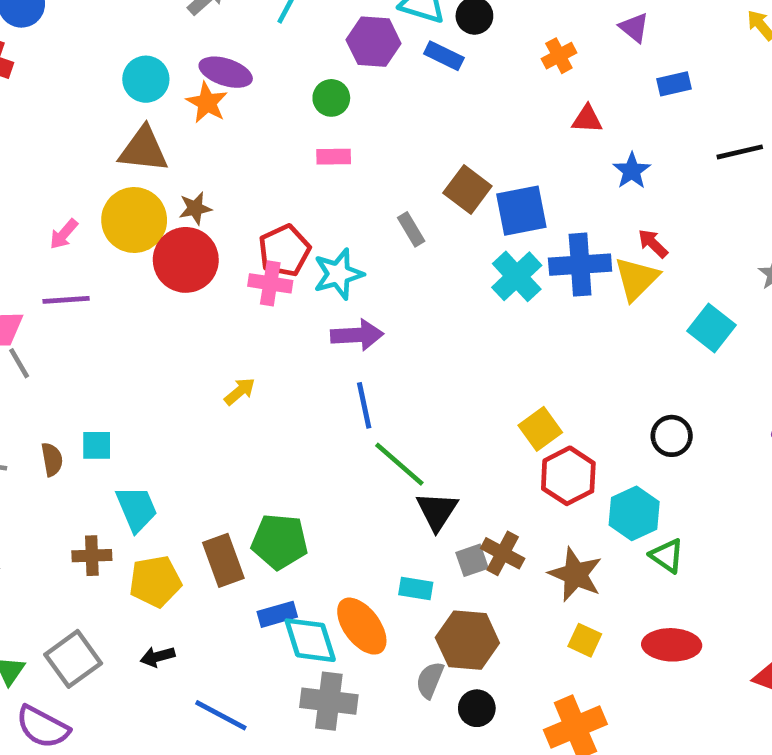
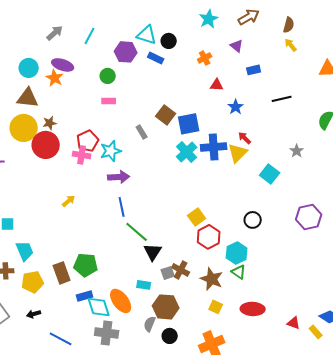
green triangle: (667, 556) -> (239, 272), moved

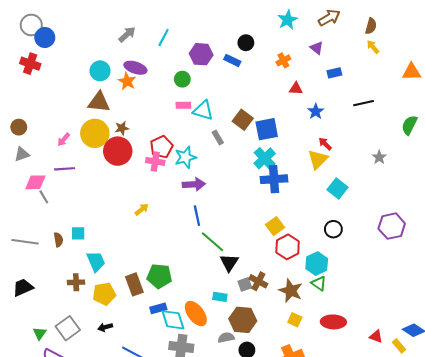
cyan triangle: (147, 35) -> (203, 110), moved
blue cross: (214, 147) -> (274, 179), moved
cyan square: (270, 174) -> (338, 189), moved
gray semicircle: (150, 324) -> (226, 338), turned 56

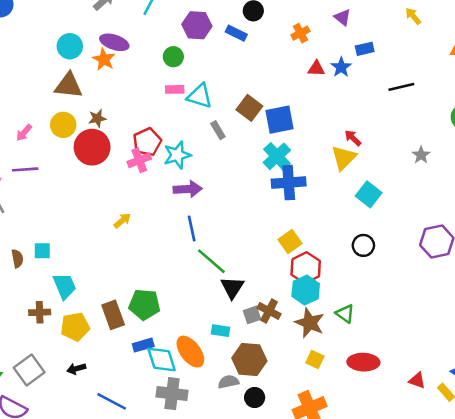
blue star: (316, 111) -> (341, 67), moved
yellow circle: (95, 133) -> (63, 125), size x0.7
pink cross: (155, 161) -> (139, 160), turned -30
cyan hexagon: (317, 264) -> (306, 290), moved

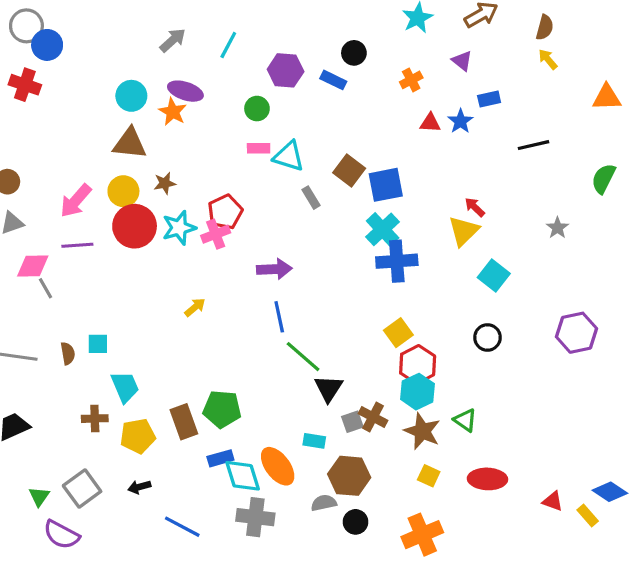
pink arrow: (24, 133) -> (76, 201), size x1.6
red circle: (92, 147) -> (135, 226), moved
cyan star: (177, 155) -> (179, 228), moved

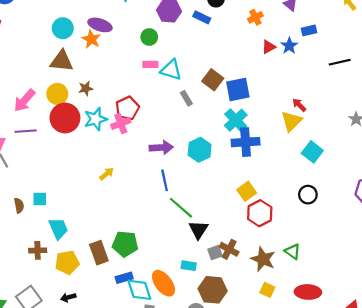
red triangle: (430, 123) -> (269, 47), turned -32
cyan hexagon: (418, 392) -> (200, 150), moved

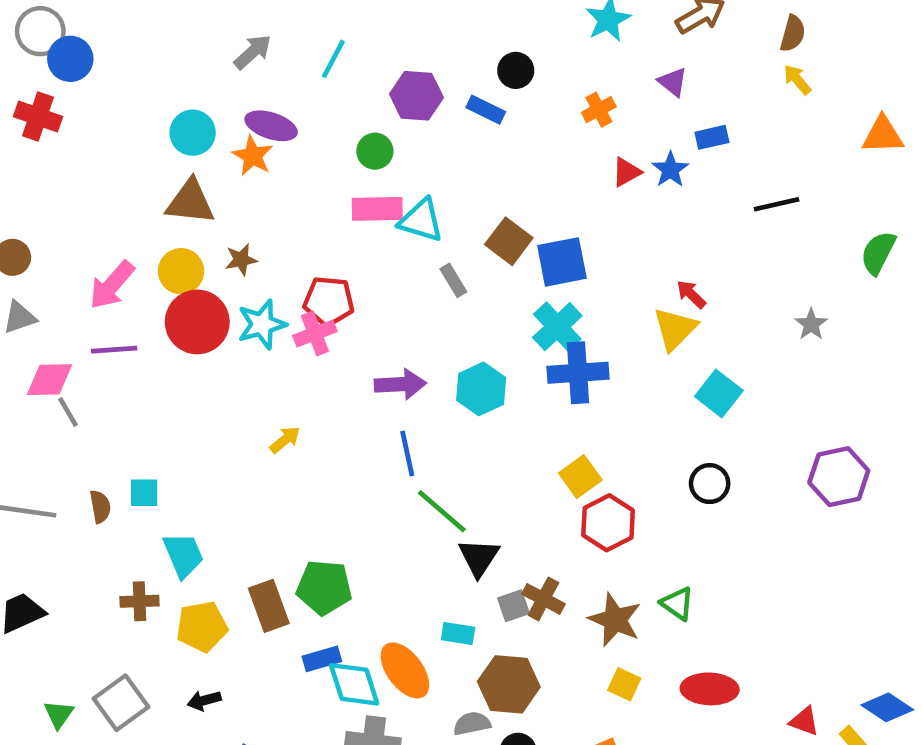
pink rectangle: (150, 64) -> (377, 209), size x1.5
red pentagon: (127, 108) -> (329, 301), turned 30

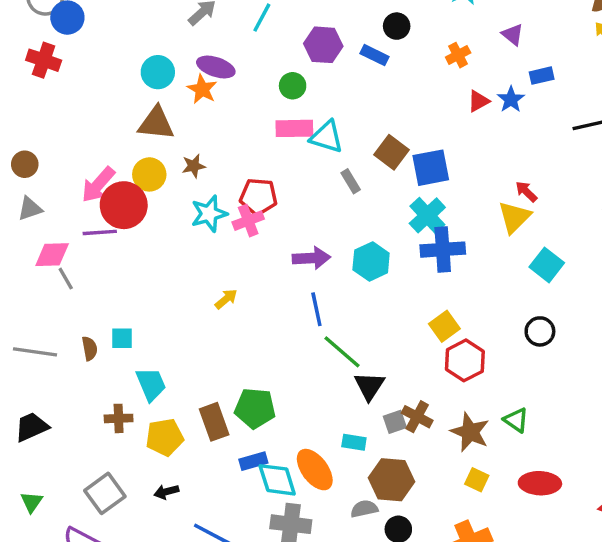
red circle: (197, 322) -> (124, 205), moved
green triangle: (59, 714) -> (32, 502), moved

